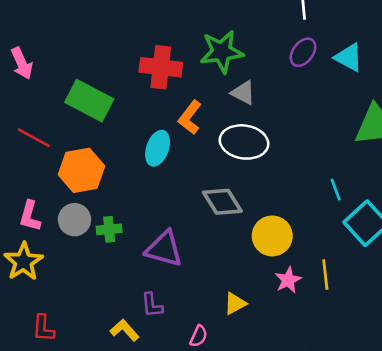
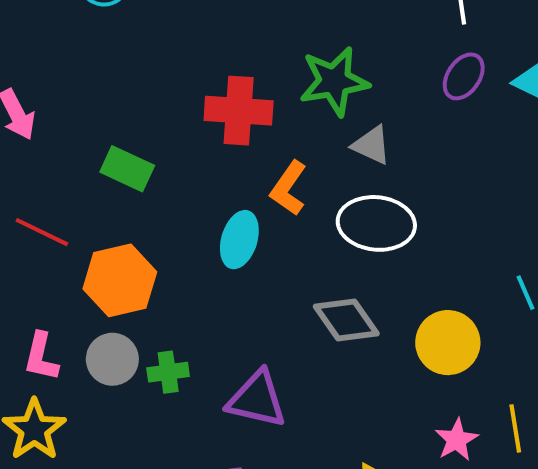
green rectangle: (89, 101) -> (127, 169), size x0.7
yellow circle: (272, 236) -> (448, 343), moved

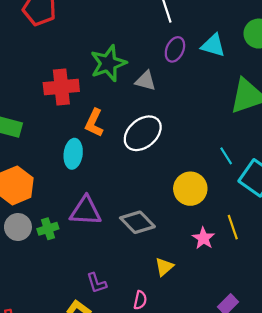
gray triangle: (371, 145) -> (145, 81), moved
white ellipse: (376, 223) -> (143, 133), turned -36
gray diamond: (346, 320) -> (137, 222), moved
purple triangle: (257, 399) -> (86, 211), moved

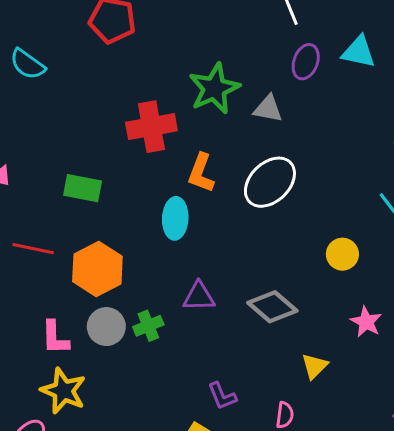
yellow circle: (190, 189) -> (342, 254), size x0.7
purple triangle: (86, 211) -> (199, 297), size x0.7

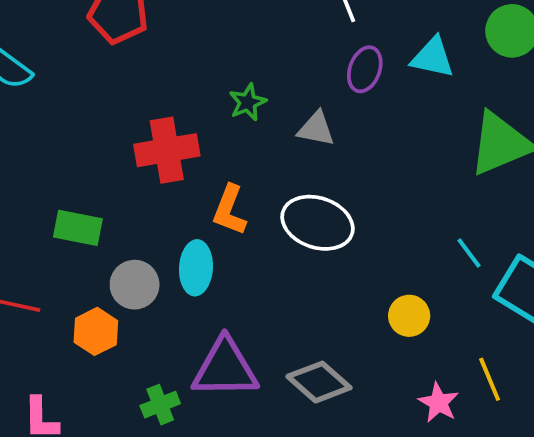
green star: (214, 88) -> (248, 102), size x0.6
white ellipse: (270, 182) -> (317, 223), turned 62
orange hexagon: (97, 269) -> (96, 331), size x0.7
purple triangle: (199, 297) -> (225, 368), size x1.6
gray circle: (106, 327) -> (135, 285), moved

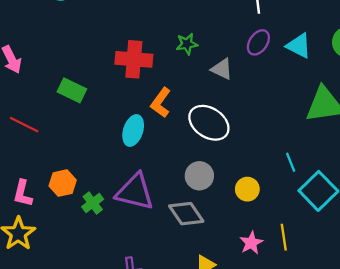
gray circle: (135, 285) -> (199, 176), moved
orange hexagon: (96, 331) -> (63, 183), moved
green cross: (160, 405) -> (93, 203), turned -30

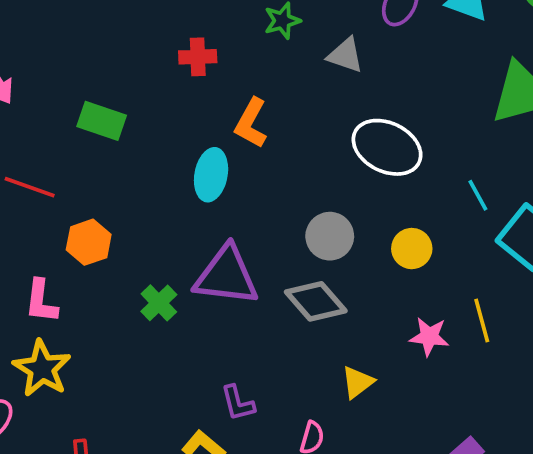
red cross: (134, 59) -> (198, 57), size x0.6
white ellipse: (209, 123) -> (387, 147), moved
orange hexagon: (63, 183) -> (89, 242), moved
pink star: (251, 243) -> (429, 337), turned -30

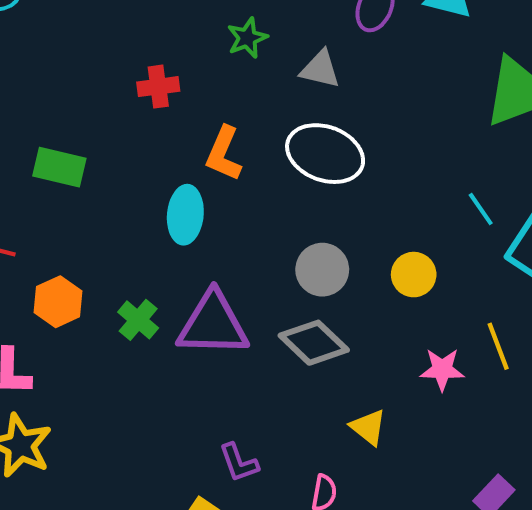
white ellipse: (387, 147) -> (325, 154), moved
green cross: (159, 303) -> (138, 320), moved
yellow triangle: (358, 382) -> (368, 427), turned -39

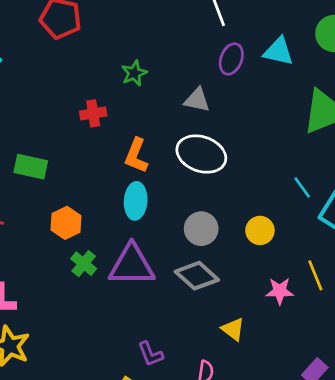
green star: (247, 38) -> (134, 73), moved
cyan ellipse: (185, 215) -> (136, 201), moved
orange hexagon: (58, 302) -> (66, 223), moved

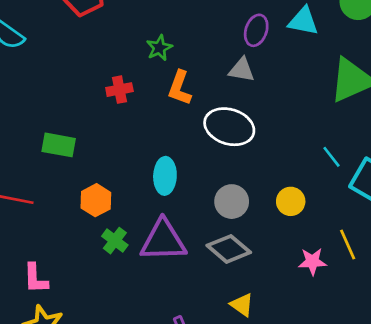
gray triangle: (197, 100) -> (242, 70), moved
orange L-shape: (136, 156) -> (180, 88), moved
yellow triangle: (233, 329) -> (242, 305), moved

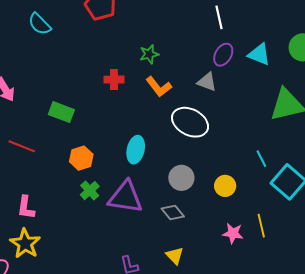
orange L-shape: (180, 88) -> (159, 87), turned -68
gray diamond: (229, 249) -> (173, 212), size x0.7

